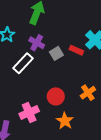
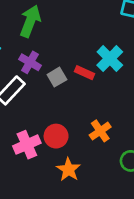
pink cross: (29, 113) -> (27, 145), moved

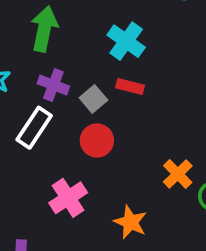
cyan cross: (110, 59) -> (126, 41), moved
orange cross: (100, 131) -> (178, 174), moved
red circle: (56, 136) -> (97, 141), moved

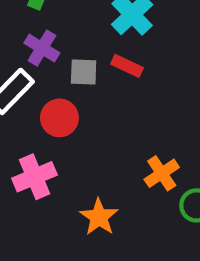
gray square: (93, 99) -> (84, 72), turned 32
red circle: (97, 141) -> (59, 118), moved

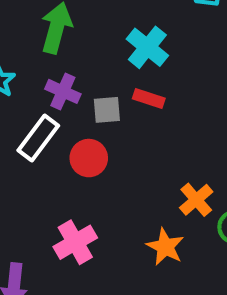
pink cross: (35, 177) -> (75, 242), moved
orange star: (99, 217) -> (165, 247), moved

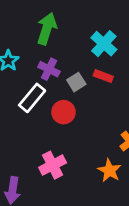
gray square: (107, 110) -> (76, 82), turned -30

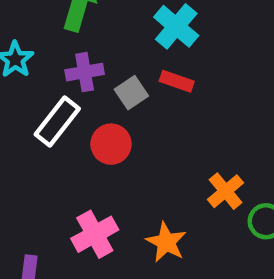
purple cross: (49, 69) -> (85, 72), turned -35
orange star: (109, 171) -> (166, 242), moved

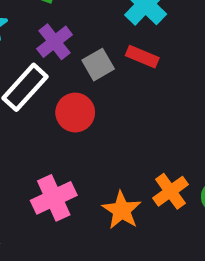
purple cross: (85, 72) -> (55, 42), turned -32
orange cross: (226, 191) -> (170, 191), moved

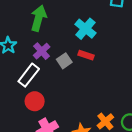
red circle: (75, 113) -> (35, 101), moved

